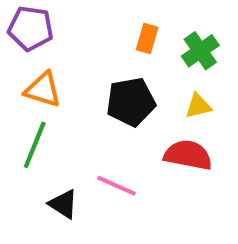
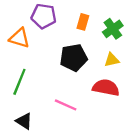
purple pentagon: (31, 28) -> (44, 16), moved
orange triangle: (43, 90) -> (19, 38), moved
black triangle: (63, 204) -> (24, 121), moved

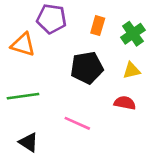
green line: (19, 82) -> (23, 96), turned 60
red semicircle: (106, 88) -> (125, 103), size x0.7

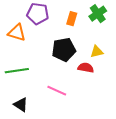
green cross: (133, 34) -> (98, 14), moved
red semicircle: (125, 103) -> (86, 68), moved

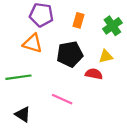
green cross: (98, 14) -> (112, 26), moved
orange triangle: (17, 33) -> (33, 43), moved

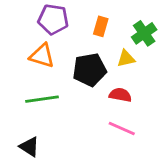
yellow triangle: (106, 56) -> (126, 59), moved
green line: (18, 77) -> (42, 99), moved
pink line: (62, 99) -> (122, 128), moved

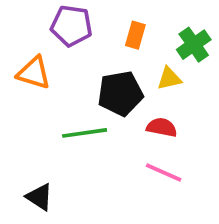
orange triangle: (42, 56) -> (34, 73), moved
green line: (42, 99) -> (85, 133), moved

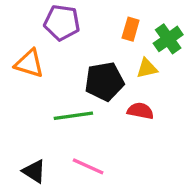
orange rectangle: (135, 35) -> (131, 29), moved
pink line: (164, 172) -> (88, 166), moved

